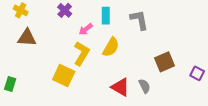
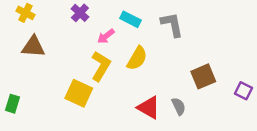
cyan rectangle: (106, 16) -> (131, 19), turned -63

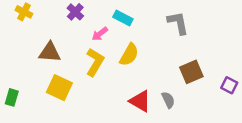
gray L-shape: (172, 25) -> (178, 23), moved
brown triangle: (33, 47) -> (50, 52), moved
yellow square: (79, 93) -> (59, 88), moved

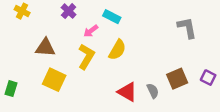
gray L-shape: (178, 23) -> (187, 28), moved
brown square: (191, 72) -> (177, 79), moved

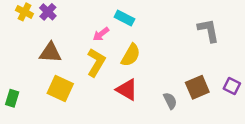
purple cross: (69, 11) -> (48, 12), moved
red triangle: (127, 92) -> (127, 90), moved

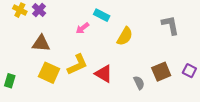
yellow semicircle: (131, 55) -> (125, 36), moved
yellow L-shape: (96, 63) -> (77, 65), moved, turned 35

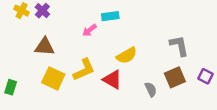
cyan rectangle: (102, 15) -> (110, 16), turned -35
gray L-shape: (170, 25) -> (179, 46), moved
yellow semicircle: (125, 36) -> (127, 55), moved, turned 30

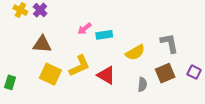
cyan rectangle: (110, 16) -> (104, 35), moved
yellow semicircle: (127, 55) -> (135, 52), moved
gray semicircle: (151, 89) -> (142, 84), turned 32

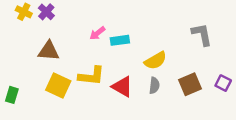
gray L-shape: (169, 43) -> (202, 34), moved
yellow L-shape: (79, 66) -> (91, 76), turned 30
gray semicircle: (142, 84) -> (154, 85), moved

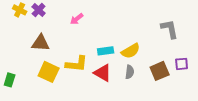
pink arrow: (97, 33) -> (77, 19), moved
cyan rectangle: (120, 40) -> (106, 51), moved
purple square: (223, 83) -> (182, 64), moved, turned -32

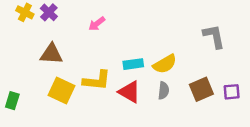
purple square: (182, 64) -> (232, 92), moved

